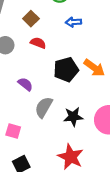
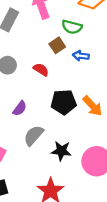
brown square: (31, 19) -> (57, 45), moved
purple semicircle: (25, 84) -> (20, 108), turned 77

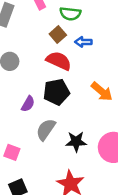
red semicircle: (41, 70) -> (59, 61), moved, size x1.5
black pentagon: (64, 102) -> (56, 92), moved

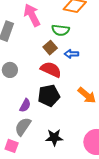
gray semicircle: (46, 130) -> (23, 127), moved
black star: (76, 142) -> (54, 137), moved

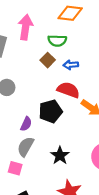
pink arrow: (32, 15) -> (25, 27), turned 40
red semicircle: (51, 70) -> (68, 90), moved
black star: (54, 137) -> (60, 155), turned -30

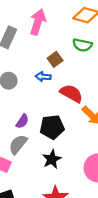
green semicircle: (57, 41) -> (82, 45), moved
blue arrow: (71, 65) -> (43, 77), moved
black pentagon: (50, 111) -> (52, 127), moved

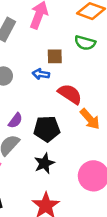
brown square: (55, 59) -> (55, 56), turned 32

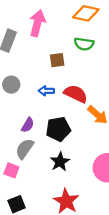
blue arrow: (41, 74) -> (46, 91), moved

